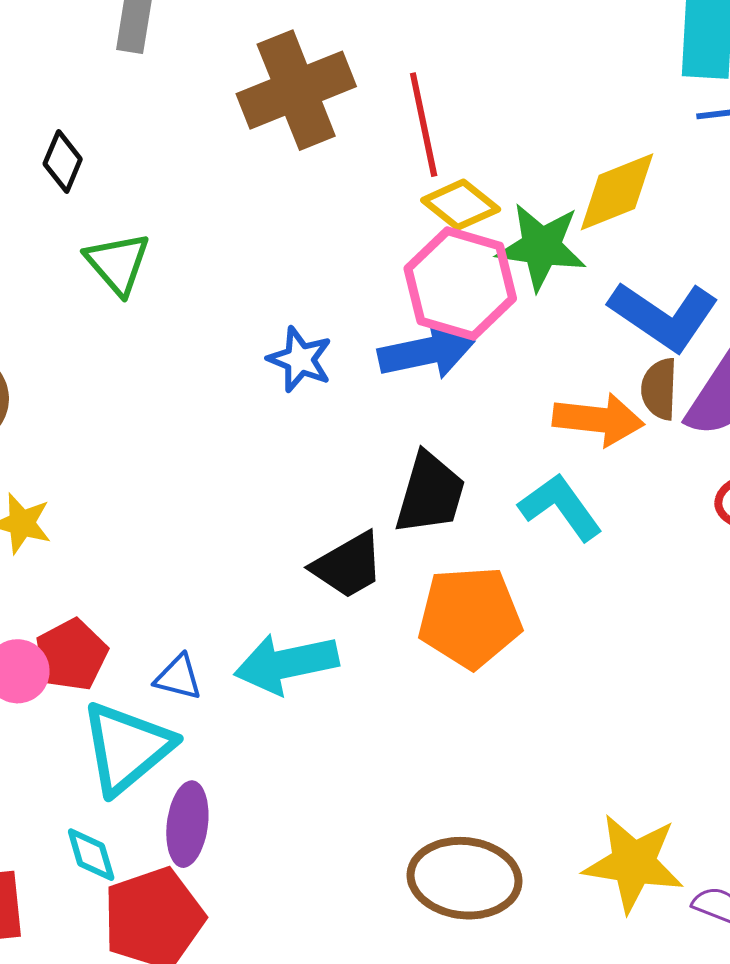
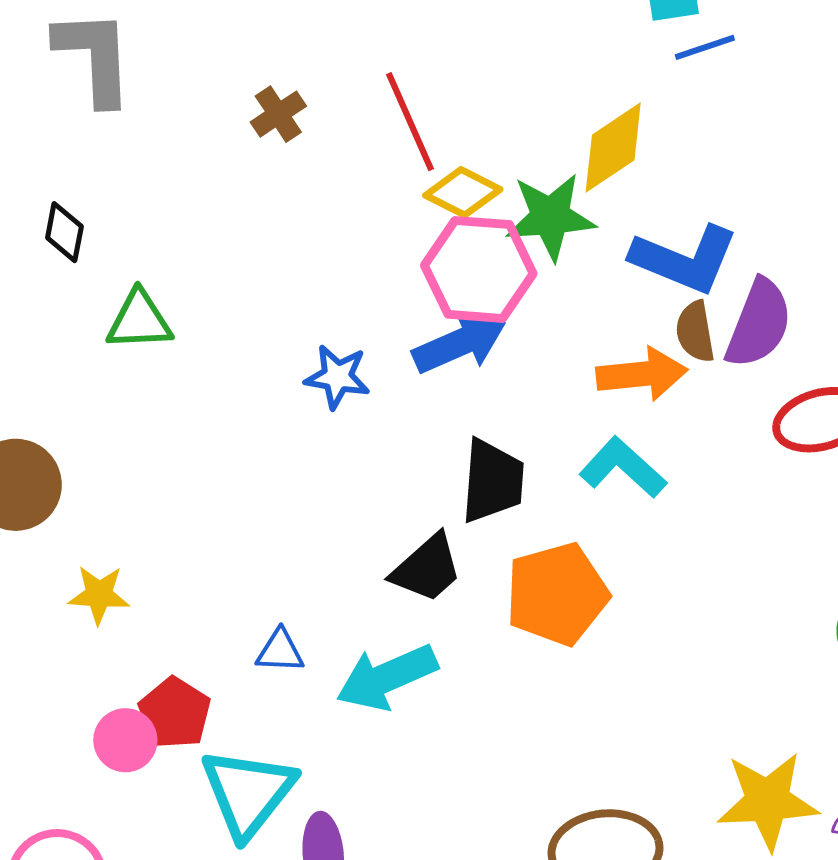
brown cross: (296, 90) -> (278, 114), size x0.5
green triangle: (118, 263) -> (139, 320), turned -40
blue triangle: (178, 677) -> (280, 651), moved

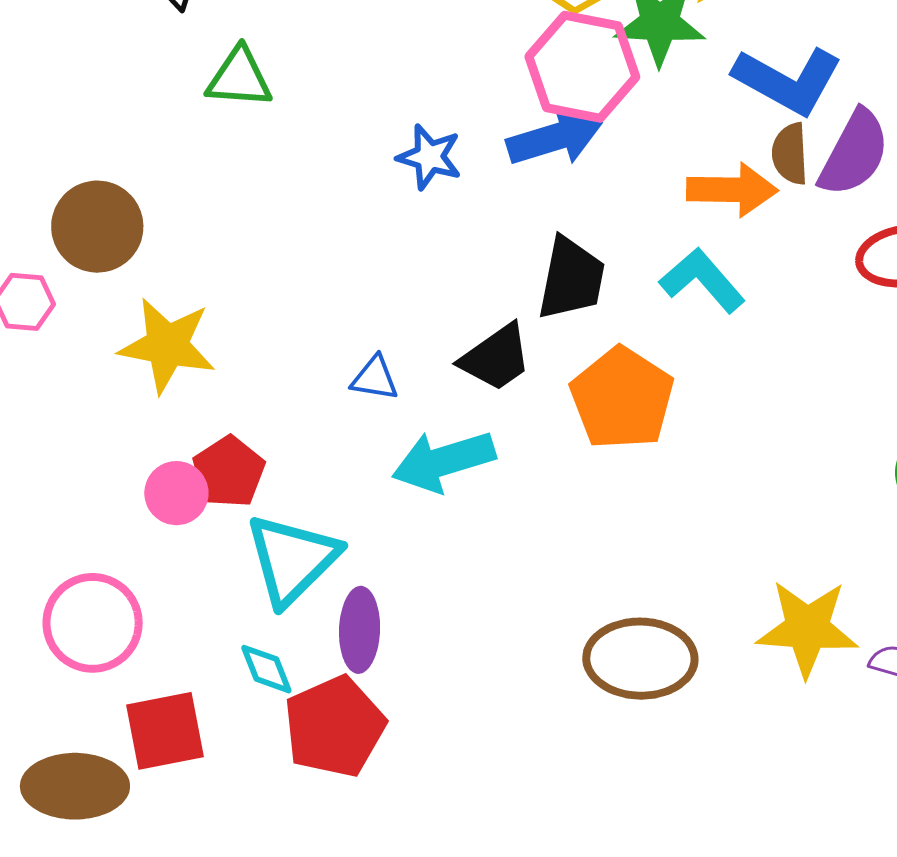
orange pentagon: (557, 594) -> (622, 398), turned -30
yellow star: (99, 595) -> (167, 345), size x1.6
blue triangle: (280, 651) -> (375, 378), moved

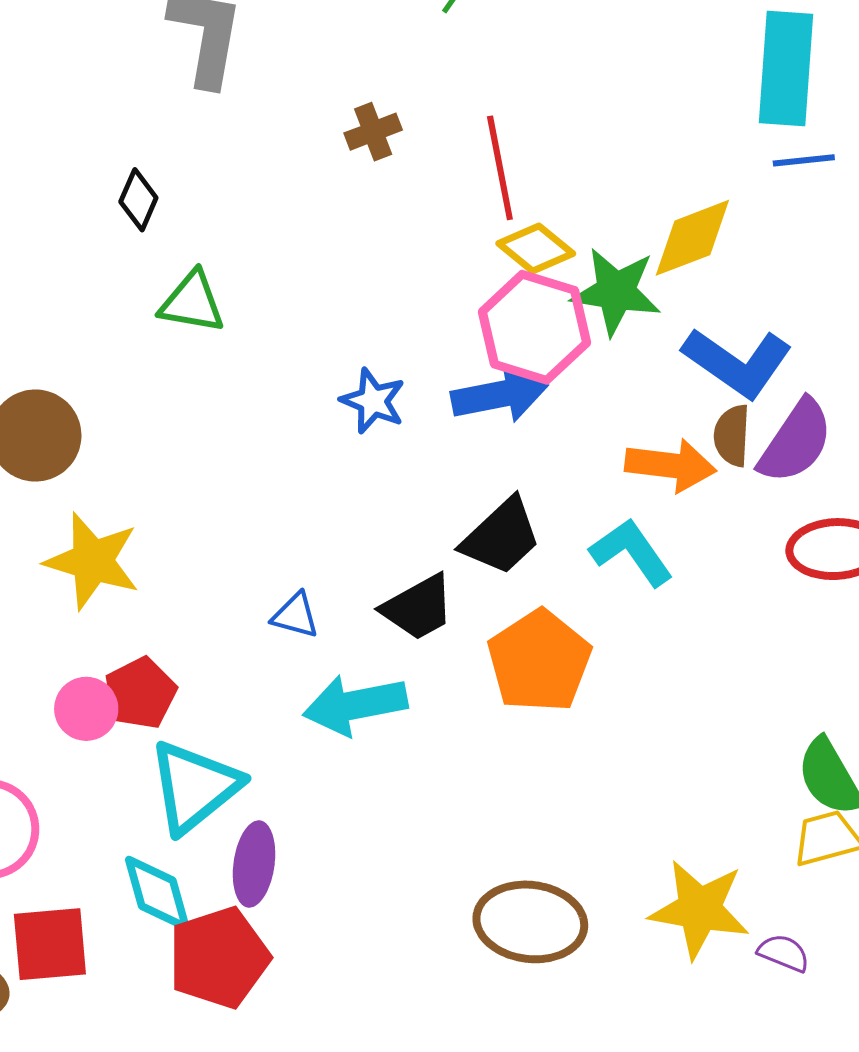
black trapezoid: (571, 278) -> (501, 537), turned 30
cyan diamond: (266, 669) -> (157, 893), size x1.4

